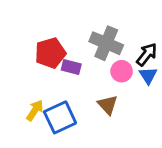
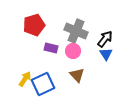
red pentagon: (50, 53) -> (34, 25), moved
pink circle: (122, 71) -> (73, 51), moved

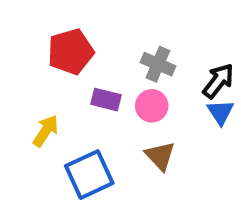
gray cross: (76, 31) -> (158, 64), size x0.7
yellow arrow: (25, 79) -> (46, 131), moved

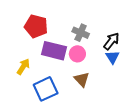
red pentagon: (71, 52) -> (36, 26), turned 30
purple rectangle: (106, 100) -> (54, 51), size x1.6

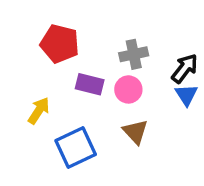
gray cross: (81, 33) -> (134, 54), turned -35
purple rectangle: (54, 51) -> (90, 84), size x0.7

